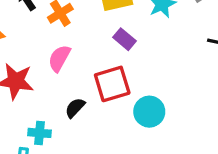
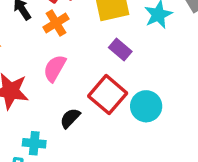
red square: (112, 84) -> (108, 95), turned -33
cyan circle: (149, 112) -> (146, 106), moved

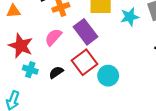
purple rectangle: (120, 50) -> (86, 32), moved, size x1.6
cyan cross: (34, 143) -> (30, 70), moved

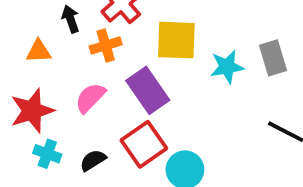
orange triangle: (13, 11) -> (39, 51), moved
red star: (21, 46) -> (32, 111), turned 30

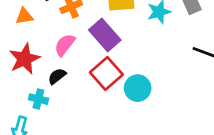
cyan cross: (47, 154) -> (38, 99), moved
black semicircle: (93, 160) -> (57, 76), moved

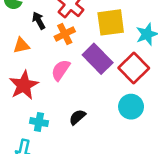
red square: (106, 73) -> (134, 68), moved
black semicircle: (57, 76) -> (77, 117), moved

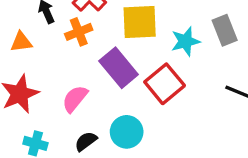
pink semicircle: (61, 70) -> (75, 99), moved
cyan circle: (131, 107) -> (127, 132), moved

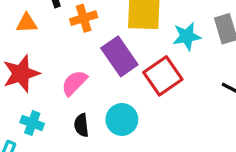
black semicircle: (86, 141) -> (81, 125), turned -65

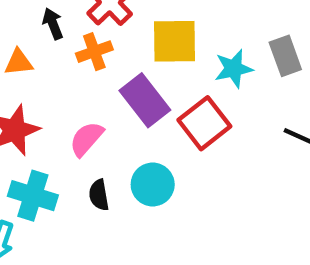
cyan cross: (32, 123) -> (33, 196), size x1.5

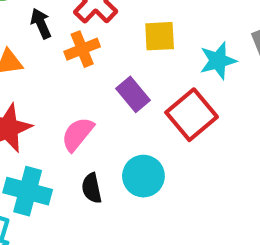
yellow square: (174, 41) -> (160, 36), size x0.7
purple rectangle: (145, 100) -> (133, 94), size x0.7

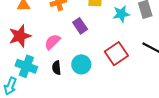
red square: (192, 115) -> (116, 54), moved

